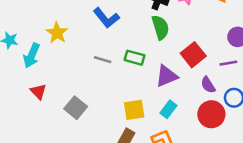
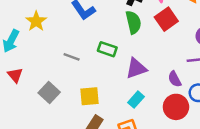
red square: (193, 55) -> (166, 19), moved
gray line: (103, 60) -> (72, 57), moved
yellow square: (134, 110) -> (90, 96), moved

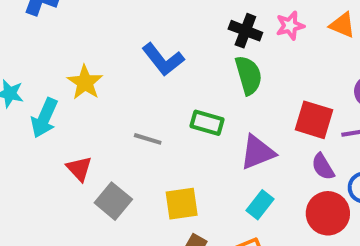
red square: (166, 19) -> (314, 120), moved, turned -35
red triangle: (15, 75) -> (79, 169), moved

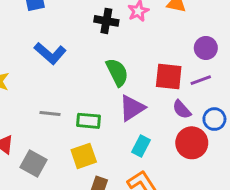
green semicircle: (248, 75) -> (117, 72), moved
green rectangle: (207, 123) -> (88, 121), moved

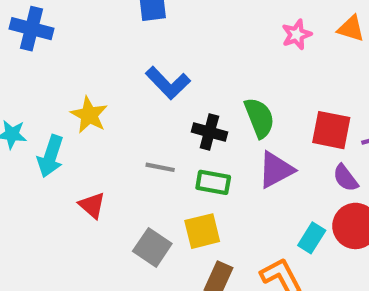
black cross: (106, 21) -> (209, 132), moved
cyan rectangle: (141, 146) -> (312, 238), moved
gray square: (33, 163) -> (152, 247), moved

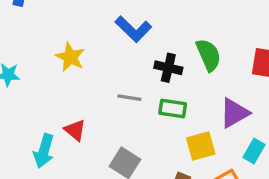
cyan arrow: (50, 156) -> (44, 151), moved
purple triangle: (276, 170) -> (234, 113), moved
yellow square: (202, 231) -> (201, 146), moved

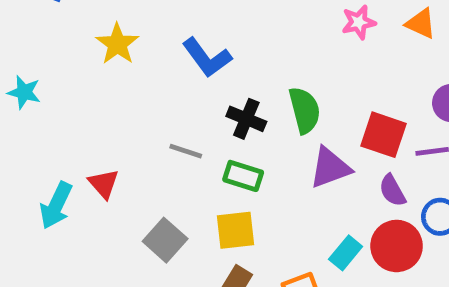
yellow star: (70, 57) -> (117, 44), moved
purple triangle: (234, 113) -> (330, 168), moved
yellow square: (201, 146) -> (235, 230), moved

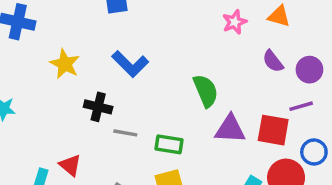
black cross: (246, 119) -> (98, 107), moved
red square: (384, 135) -> (273, 130), moved
purple triangle: (330, 168) -> (230, 129), turned 32
purple semicircle: (392, 191) -> (273, 61), moved

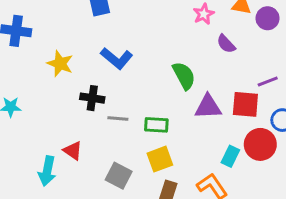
purple semicircle: (273, 61) -> (226, 44), moved
purple circle: (309, 70) -> (268, 18), moved

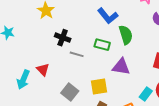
blue L-shape: (117, 58) -> (108, 16), moved
purple triangle: (208, 107) -> (121, 67), moved
green rectangle: (156, 125) -> (102, 45), moved

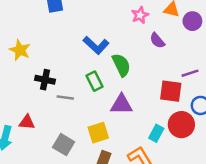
green rectangle: (102, 45) -> (95, 81), turned 56
red triangle: (43, 70) -> (27, 122), turned -32

